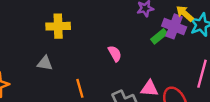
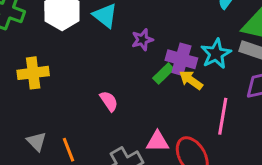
yellow arrow: (185, 14) -> (191, 80), moved
gray triangle: (45, 63) -> (36, 141), moved, turned 42

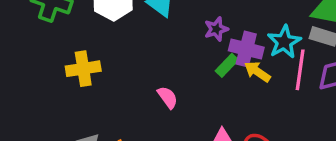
purple star: (142, 40) -> (216, 29), moved
pink line: (223, 116) -> (300, 70), moved

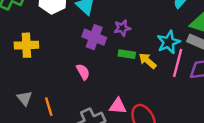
purple cross: (246, 49) -> (94, 37), moved
green rectangle: (227, 65) -> (127, 54), turned 49

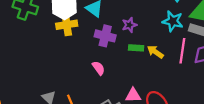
cyan star: (169, 42) -> (173, 21), moved, turned -30
yellow cross: (26, 45) -> (67, 25), moved

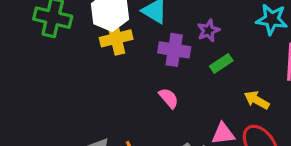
green rectangle: (136, 48) -> (221, 63), turned -32
yellow arrow: (155, 52) -> (257, 100), moved

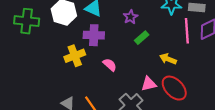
yellow cross: (116, 38) -> (75, 56), moved
purple cross: (174, 50) -> (94, 35), moved

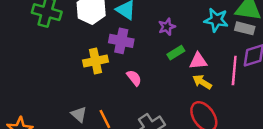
pink line: (187, 31) -> (234, 70), moved
pink triangle: (149, 84) -> (198, 61), moved

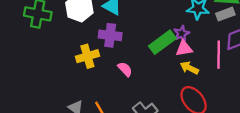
purple star: (167, 27) -> (181, 33), moved
gray rectangle: (245, 28) -> (225, 14), turned -30
green rectangle: (176, 53) -> (162, 42), size x1.6

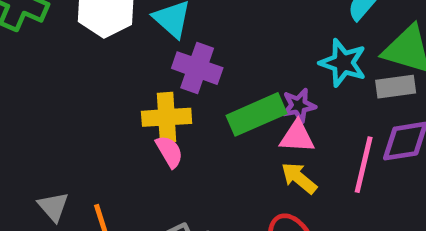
purple cross: (110, 35) -> (197, 68), moved
yellow cross: (87, 56) -> (167, 117), moved

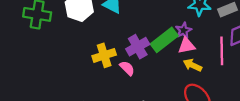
purple cross: (197, 68) -> (138, 47), moved, turned -35
yellow cross: (167, 117) -> (104, 55), moved

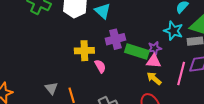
green rectangle: (164, 40) -> (137, 52), turned 40
purple cross: (138, 47) -> (115, 39), moved

